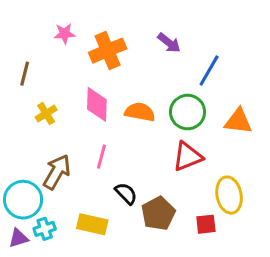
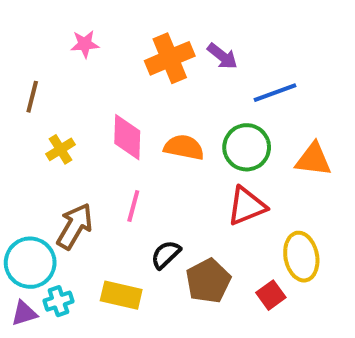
orange cross: (108, 51) -> (170, 58), moved
blue line: (209, 71) -> (275, 93), turned 40
black semicircle: (126, 193) -> (166, 255), turned -90
red square: (206, 224) -> (271, 295), turned -30

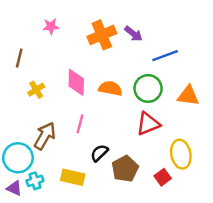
purple triangle: (24, 313) -> (14, 188), turned 42

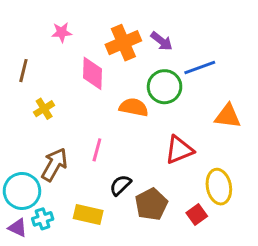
pink diamond: (76, 82) -> (93, 73), moved
green circle: (148, 88) -> (165, 87), moved

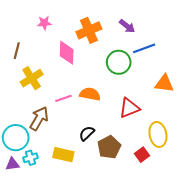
purple arrow: (162, 41) -> (127, 26), moved
orange semicircle: (134, 107) -> (90, 94), moved
yellow cross: (44, 109) -> (32, 78), size x1.5
pink line: (97, 150) -> (63, 98), moved, turned 56
purple triangle: (18, 228) -> (12, 164), turned -32

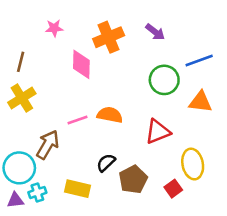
blue line: (144, 48) -> (199, 60), moved
green circle: (119, 62) -> (164, 80), moved
yellow cross: (32, 78) -> (22, 98), moved

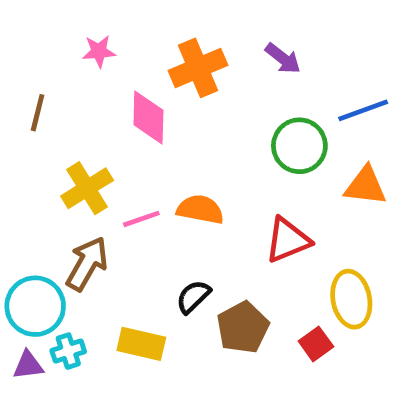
yellow cross: (22, 98) -> (87, 188), moved

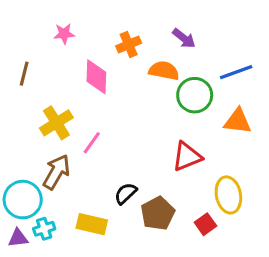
orange cross: (198, 68) -> (129, 44), size x0.7
orange semicircle: (200, 209) -> (164, 71), moved
pink line: (141, 219) -> (92, 143), turned -35

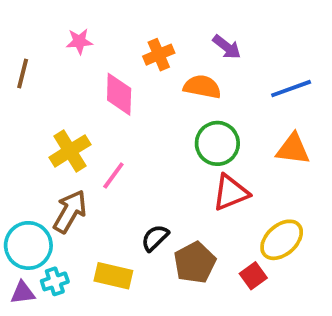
brown line: (24, 74) -> (23, 73), moved
green circle: (195, 95) -> (217, 143), moved
yellow ellipse: (228, 195) -> (282, 240), turned 60

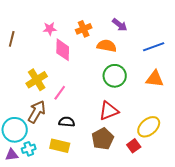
pink star: (79, 41) -> (50, 29), moved
red triangle: (231, 193) -> (109, 111), moved
black semicircle: (155, 238) -> (67, 122), moved, turned 49

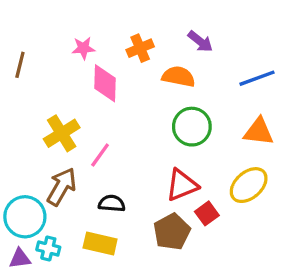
yellow ellipse: (149, 127) -> (249, 185), moved
red square: (134, 146) -> (207, 213), moved
cyan cross: (29, 149) -> (48, 248), turned 32

